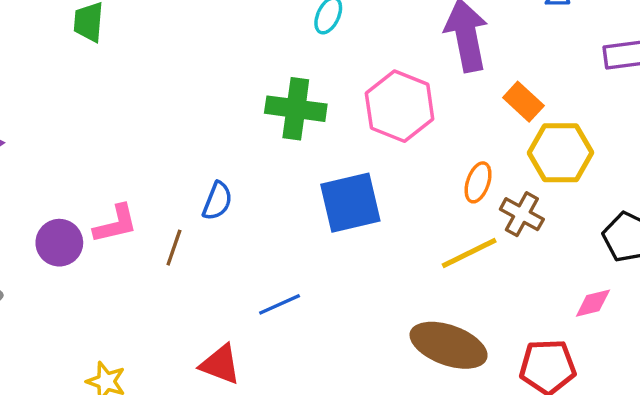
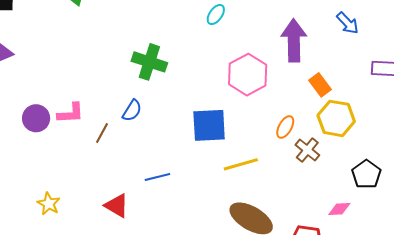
green cross: (296, 109) -> (149, 62), moved
yellow line: (469, 253) -> (241, 164), moved

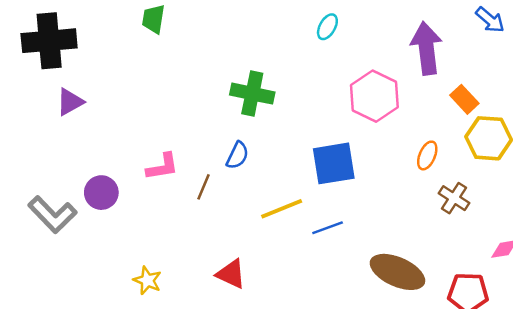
purple circle: (36, 118) -> (101, 193), moved
brown cross: (307, 150) -> (454, 198), moved
yellow line: (241, 164) -> (282, 209), moved
blue line: (157, 177) -> (328, 228), moved

